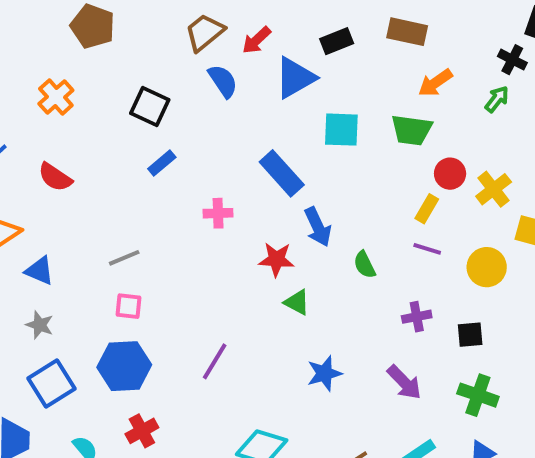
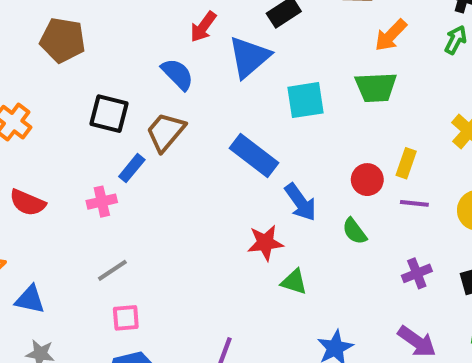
brown pentagon: (93, 26) -> (63, 40), moved
brown trapezoid: (205, 32) -> (166, 132), moved
red circle: (450, 174) -> (367, 180), moved
pink cross: (218, 213) -> (102, 202), moved

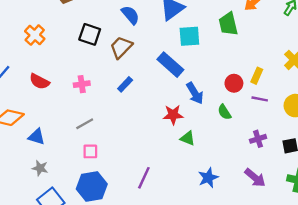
green trapezoid: (376, 87) -> (228, 24), moved, turned 75
cyan square: (305, 100) -> (189, 36), moved
blue rectangle: (132, 168) -> (125, 84), moved

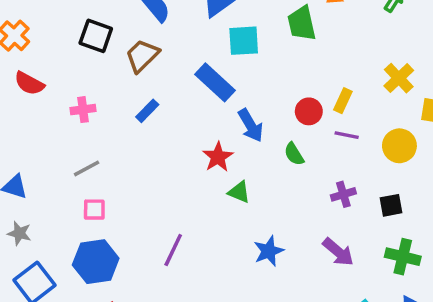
red semicircle: (39, 81) -> (29, 83), moved
red star: (173, 115) -> (218, 157), turned -30

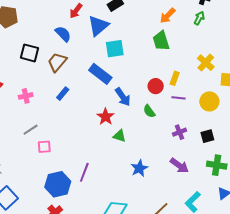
green trapezoid: (302, 23) -> (161, 41), moved
pink square: (94, 210) -> (44, 147), moved
blue hexagon: (96, 262) -> (58, 184), moved

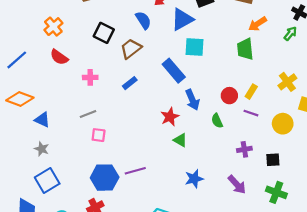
purple line: (84, 172) -> (135, 171), turned 42

